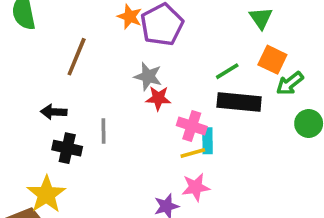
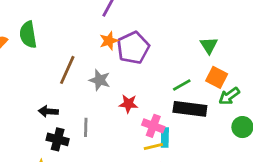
orange star: (130, 17) -> (109, 41), turned 30
gray star: (148, 76) -> (100, 80), moved

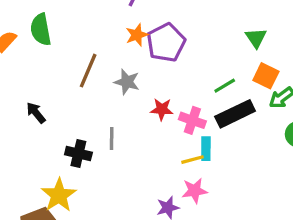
black rectangle: (190, 109) -> (235, 114), turned -32
black arrow: (48, 111) -> (36, 113), moved, turned 48
pink cross: (153, 126) -> (192, 120), moved

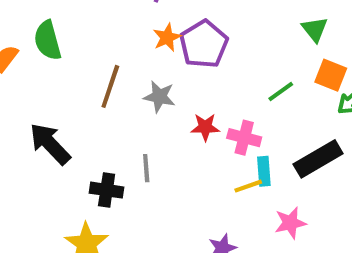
black arrow: (36, 113) -> (50, 144), size x1.6
black rectangle: (235, 114) -> (318, 159), moved
pink star: (195, 191) -> (290, 223), moved

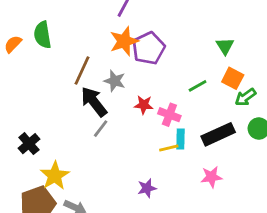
orange star: (167, 37) -> (124, 41), size x1.5
black arrow: (50, 144) -> (94, 102), moved
gray line: (146, 168) -> (101, 129), turned 36
black cross: (107, 190) -> (29, 144), moved, turned 35
pink star: (290, 223) -> (211, 177), moved

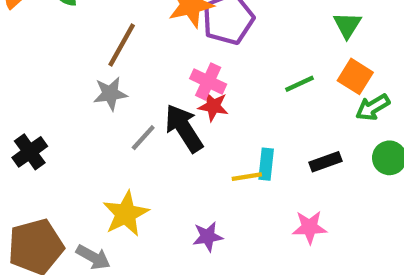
gray star: (115, 81) -> (110, 94), moved, turned -30
black arrow: (94, 102) -> (184, 128), moved
pink cross: (169, 115) -> (208, 81), moved
black rectangle: (218, 134) -> (325, 162), size x0.6
yellow star: (55, 176) -> (126, 214), moved

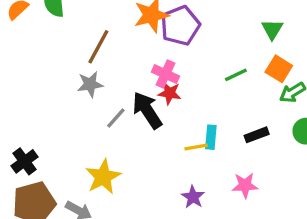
black cross: (30, 152) -> (24, 161), moved
purple star: (208, 237) -> (193, 197), moved, turned -30

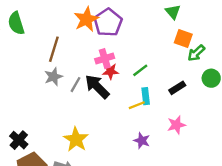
pink cross: (165, 74) -> (105, 59), turned -30
green line: (236, 75) -> (140, 70), moved
gray line: (116, 118) -> (76, 85), moved

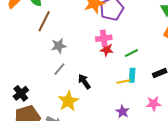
brown line: (54, 49) -> (44, 21), moved
gray line: (76, 85) -> (59, 69), moved
black arrow: (97, 87) -> (84, 82), moved, size x0.7

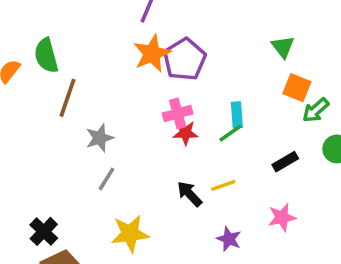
cyan rectangle: (132, 75) -> (237, 115), moved
black arrow: (84, 82) -> (190, 194), moved
yellow star: (68, 101) -> (130, 234), turned 30

